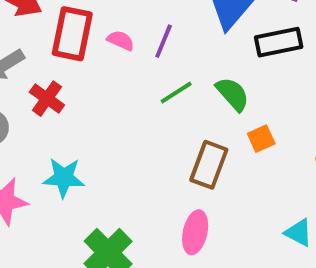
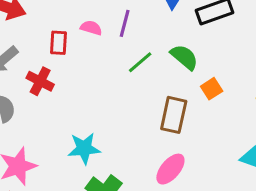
red rectangle: (72, 34) -> (58, 43), moved, size x0.6
cyan star: (64, 178) -> (84, 148), moved
pink ellipse: (195, 232) -> (170, 169), turned 36

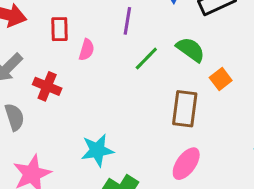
pink semicircle: (91, 28) -> (87, 50), moved, turned 95
red rectangle: (58, 43) -> (59, 29), moved

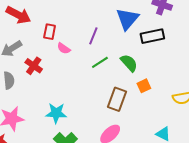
pink semicircle: (87, 50) -> (64, 48), turned 96

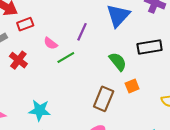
red rectangle: (50, 32) -> (25, 24), moved, turned 56
black rectangle: (152, 36) -> (150, 47), moved
green line: (100, 62) -> (66, 57), moved

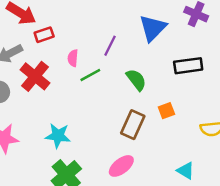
pink semicircle: (50, 43) -> (73, 58), turned 56
red cross: (18, 60) -> (35, 76), size x1.4
green semicircle: (118, 62) -> (136, 80), moved

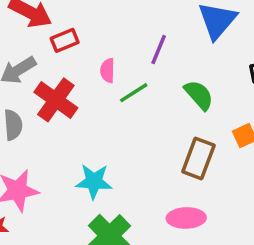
pink ellipse: (121, 166) -> (186, 218), turned 40

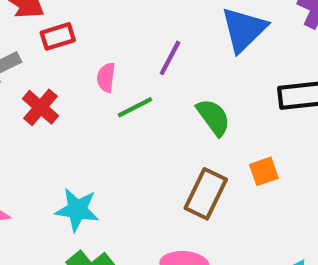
red cross: (56, 100) -> (40, 107), size x0.7

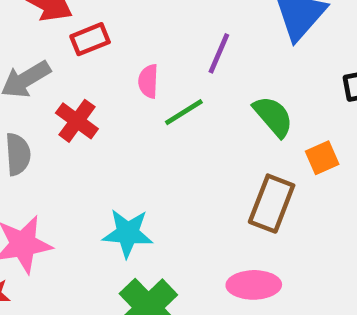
orange square: (264, 171) -> (322, 158), moved

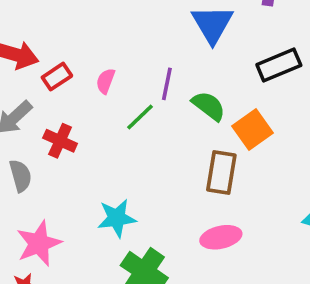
purple line: (219, 53) -> (167, 84), moved
pink semicircle: (148, 81) -> (106, 81), moved, turned 30
orange square: (322, 158) -> (252, 130), size x1.5

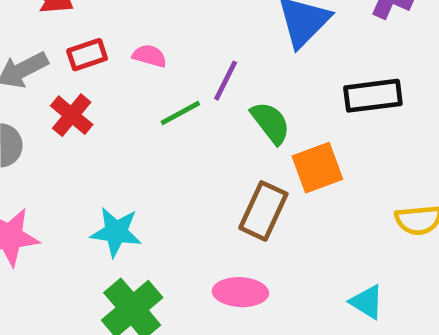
red rectangle: (57, 77) -> (87, 55), moved
pink semicircle: (106, 81) -> (150, 56), turned 70

